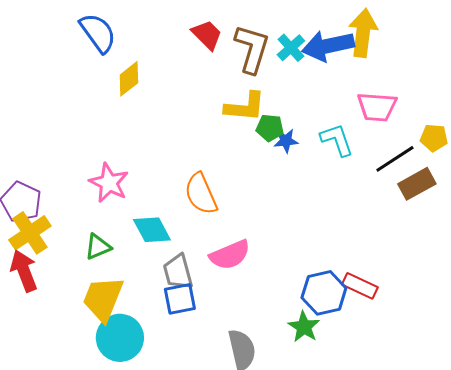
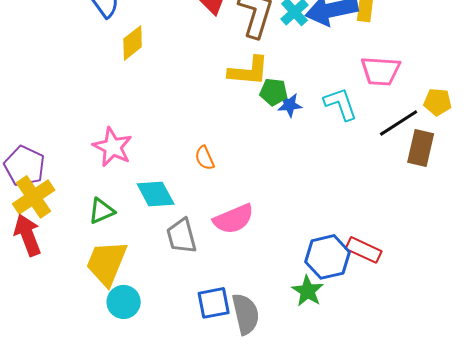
brown rectangle: (417, 184) -> (421, 148), turned -48
orange semicircle: (201, 194) -> (205, 158), size x0.6
blue square: (180, 299) -> (214, 303), moved
cyan circle: (120, 338) -> (124, 302), size x0.7

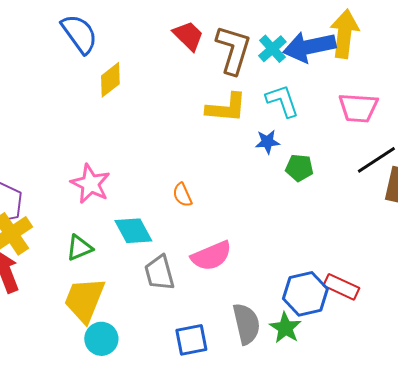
green pentagon: (274, 92) -> (299, 168), moved
cyan L-shape: (341, 104) -> (282, 101), moved
gray semicircle: (246, 314) -> (246, 324), moved

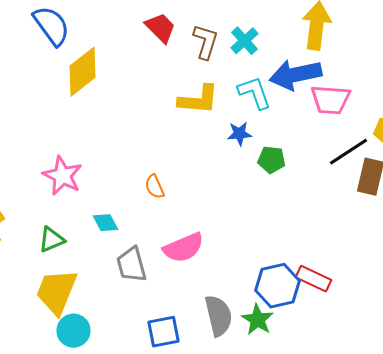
blue arrow: (309, 47) -> (296, 75), moved
brown L-shape: (233, 50) -> (206, 42), size x0.7
yellow diamond: (110, 80) -> (82, 72), size x1.4
cyan diamond: (133, 231) -> (106, 223), size x0.7

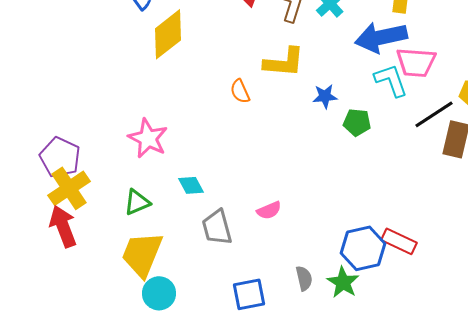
cyan L-shape: (254, 93) -> (391, 80), moved
orange semicircle: (154, 187) -> (240, 91), moved
pink semicircle: (184, 248) -> (269, 210), size x0.6
gray semicircle: (218, 316) -> (304, 278), size x0.6

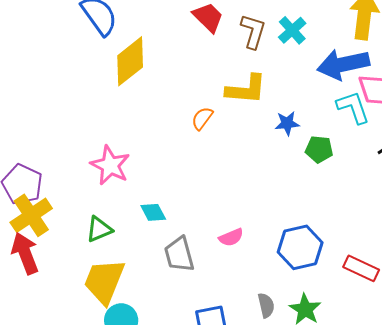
orange semicircle: (240, 91) -> (202, 118), turned 60
blue hexagon: (363, 248) -> (300, 247), moved

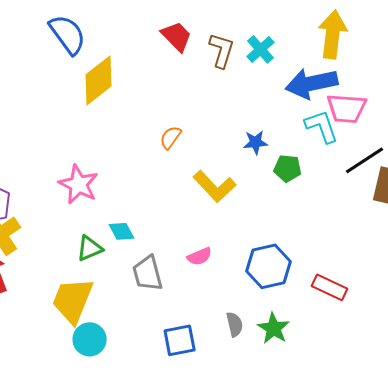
yellow L-shape: (246, 89) -> (215, 186), moved, turned 42
green triangle: (99, 229) -> (90, 248), moved

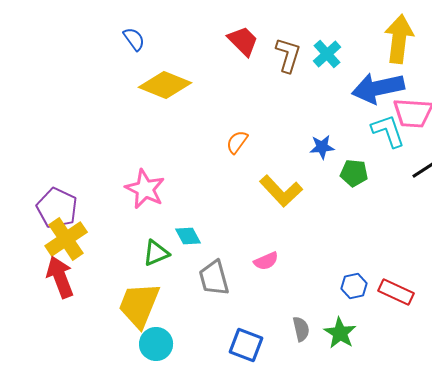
blue semicircle: (68, 34) -> (134, 39), size x0.6
yellow diamond: (99, 80) -> (165, 85), turned 60
blue hexagon: (269, 266) -> (354, 286), moved, size x0.6
blue square: (180, 340) -> (246, 345), turned 32

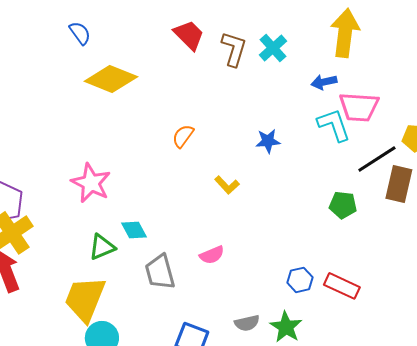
blue arrow: (378, 88) -> (324, 82), size x0.5
green pentagon: (354, 173) -> (343, 205), moved
yellow L-shape: (281, 191) -> (227, 185), size x0.6
gray semicircle: (301, 329) -> (247, 323), turned 90

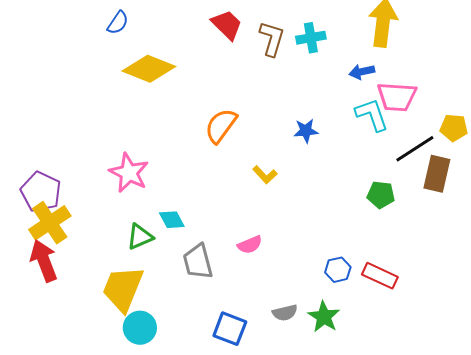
blue semicircle: (80, 33) -> (118, 23), turned 70
cyan cross: (273, 48) -> (311, 38), turned 32
orange semicircle: (183, 136) -> (221, 126), size x1.5

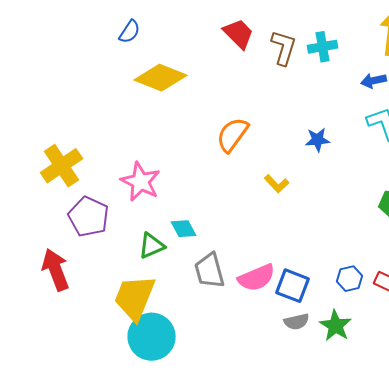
purple pentagon: (41, 192) -> (89, 217), moved
yellow cross: (50, 223) -> (62, 166), moved
pink semicircle: (250, 245) -> (257, 278), moved, size x1.5
cyan circle: (140, 328) -> (152, 337), size x1.4
blue square: (230, 329) -> (293, 286), moved

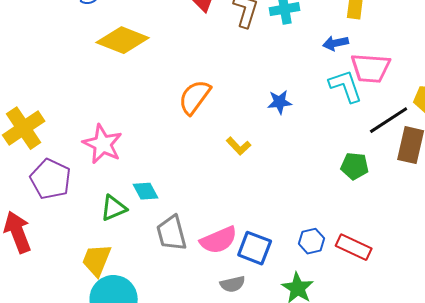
yellow trapezoid: (135, 298) -> (97, 260), size x0.7
gray semicircle: (297, 322) -> (233, 284), moved

